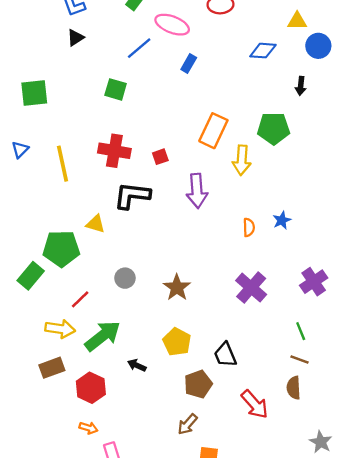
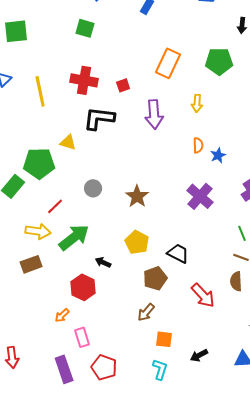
yellow arrow: (242, 160) -> (197, 103), moved, size x0.7
blue star: (282, 220) -> (218, 155), moved
black trapezoid: (225, 355) -> (178, 253), turned 140
red hexagon: (91, 388) -> (83, 287), moved
orange arrow: (88, 428) -> (62, 315), turned 119

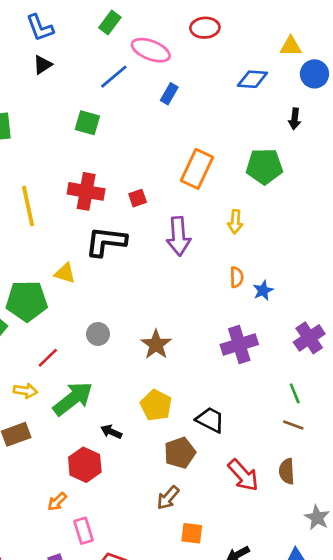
purple cross: (200, 196) -> (239, 345), turned 32
yellow arrow: (38, 231) -> (25, 391), size x0.7
brown semicircle: (236, 281) -> (287, 471), moved

